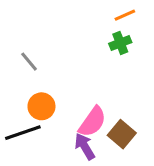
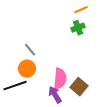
gray line: (29, 62) -> (30, 50), moved
pink semicircle: (92, 122) -> (60, 79), turned -30

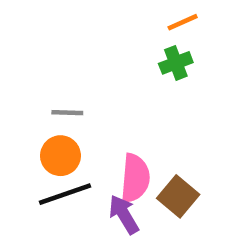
gray line: (30, 50) -> (67, 113), turned -48
black line: (15, 86) -> (65, 194), moved

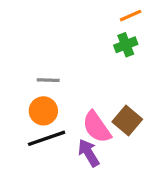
pink semicircle: (135, 178) -> (97, 127), turned 140
brown square: (178, 196) -> (127, 121), moved

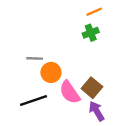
orange circle: (43, 111) -> (51, 72), moved
purple arrow: (89, 153) -> (97, 111), moved

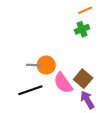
gray line: (35, 58) -> (34, 65), moved

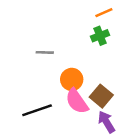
gray line: (34, 65) -> (45, 52), moved
orange circle: (46, 65) -> (72, 79), moved

